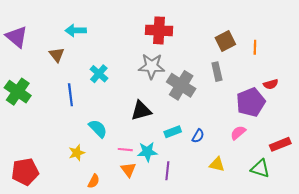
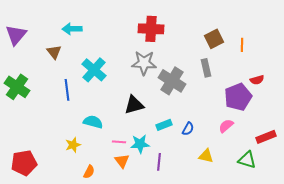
purple triangle: (17, 37) -> (16, 35), turned 30
cyan cross: (99, 74) -> (94, 70), size x1.4
cyan semicircle: (98, 129) -> (93, 122), turned -30

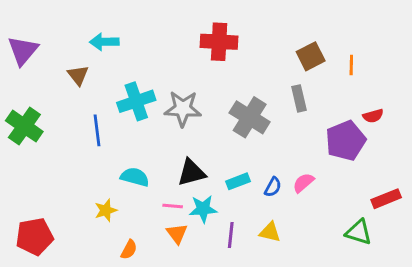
gray star: (144, 63) -> (183, 109), moved
cyan cross: (94, 70) -> (136, 101), turned 30
black triangle: (134, 105) -> (191, 173), moved
pink semicircle: (226, 126) -> (303, 183), moved
yellow triangle: (206, 156) -> (270, 232), moved

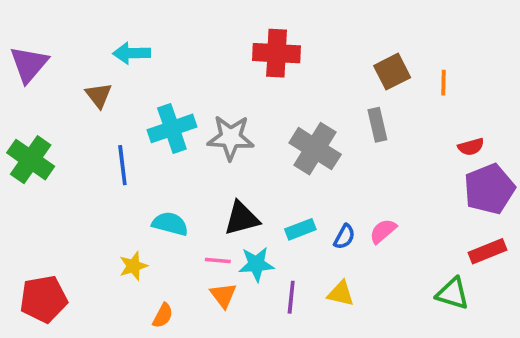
purple pentagon: (346, 141) -> (489, 189), moved

